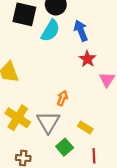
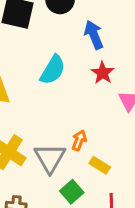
cyan semicircle: (50, 31) -> (53, 70), moved
orange arrow: (62, 98) -> (79, 140), moved

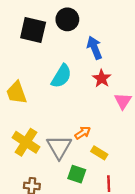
orange arrow: (79, 140) -> (83, 133), turned 35
green square: (72, 192) -> (77, 174), turned -30

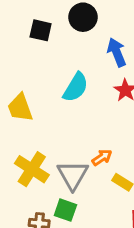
black square: (33, 30) -> (41, 30), size x0.7
green square: (77, 174) -> (65, 210), moved

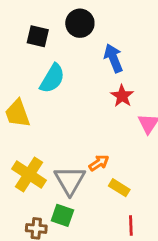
cyan semicircle: (76, 87) -> (52, 79), moved

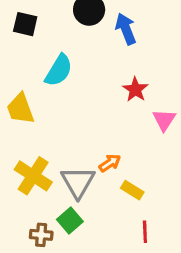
black square: (38, 36) -> (25, 24), moved
blue arrow: (113, 58) -> (126, 29), moved
green square: (62, 215) -> (70, 220), turned 30

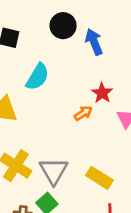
orange arrow: (110, 163) -> (83, 113), moved
yellow rectangle: (132, 190) -> (99, 178), size x1.4

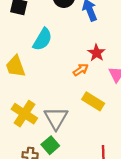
yellow rectangle: (99, 178) -> (93, 101), moved

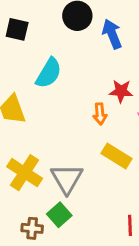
red star: (96, 53) -> (121, 91), turned -30
orange arrow: (81, 70) -> (100, 114), turned 119

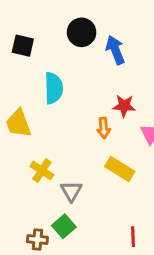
cyan semicircle: (49, 73) -> (54, 88), turned -32
yellow cross: (25, 173) -> (42, 170), moved, size x0.7
gray triangle: (67, 179) -> (71, 191), size x0.7

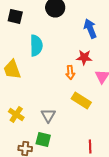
blue arrow: (115, 50) -> (90, 28), moved
yellow cross: (42, 170) -> (16, 114), moved
green square: (64, 226) -> (43, 139), turned -35

